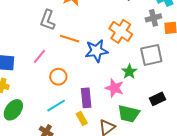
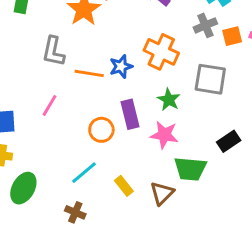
blue star: (96, 51) -> (121, 66), moved, size x0.7
gray square: (151, 55) -> (210, 79), turned 30
green star: (129, 72) -> (169, 100), moved
orange circle: (58, 77) -> (101, 130), moved
purple rectangle: (86, 98) -> (130, 114), moved

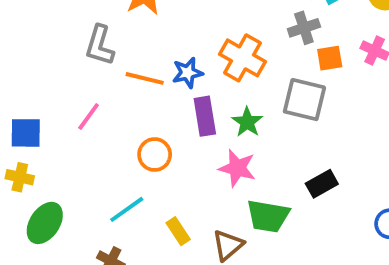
orange square: (232, 36) -> (330, 58), moved
purple rectangle: (130, 114) -> (205, 116), moved

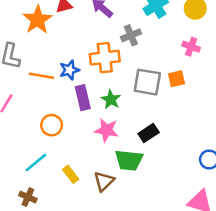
gray cross: (304, 28) -> (131, 35), moved
orange cross: (242, 58) -> (105, 58), turned -32
orange square: (330, 58) -> (177, 79), moved
black rectangle: (322, 184) -> (149, 133), moved

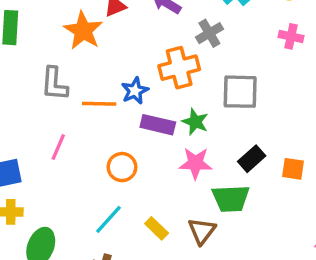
orange square: (177, 79) -> (293, 169), moved, turned 30
purple rectangle: (83, 98) -> (158, 125), turned -55

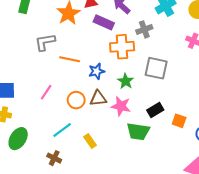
gray L-shape: (54, 84) -> (45, 42), turned 65
blue star: (135, 91) -> (97, 71), moved
purple rectangle: (158, 125) -> (104, 22), moved
pink line: (58, 147) -> (46, 92), moved
brown triangle: (202, 231) -> (98, 98), moved, turned 36

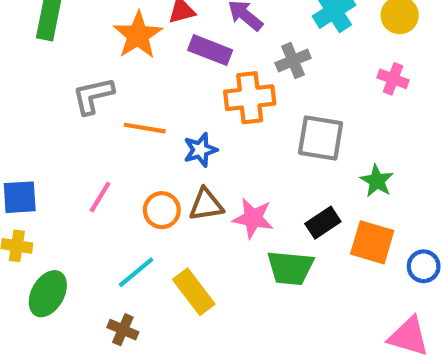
green star: (126, 81) -> (377, 181), moved
orange square: (179, 121) -> (372, 242), size x1.5
yellow rectangle: (90, 141) -> (194, 292), size x1.5

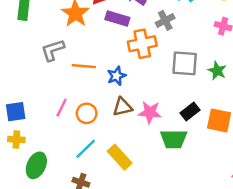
green star: (377, 181) -> (217, 71), moved
orange circle: (162, 210) -> (87, 113), moved

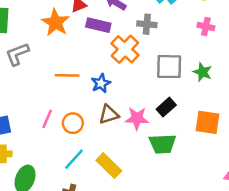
gray cross: (165, 20) -> (147, 24), turned 36
orange cross: (142, 44) -> (125, 49), turned -32
gray L-shape: (53, 50) -> (17, 54), moved
black rectangle: (190, 112) -> (166, 107), moved

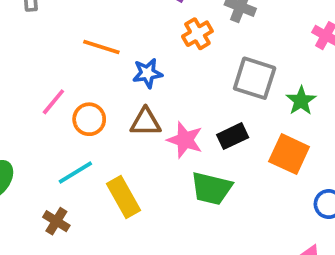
orange cross: (125, 49) -> (197, 34), size x0.7
orange square: (207, 122) -> (289, 154), moved

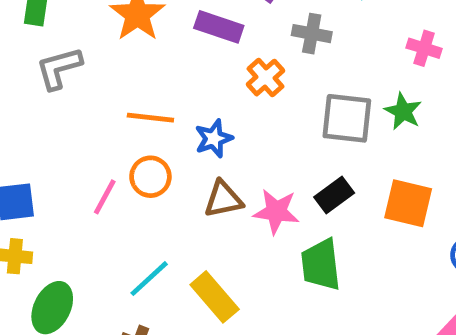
green star: (301, 101) -> (403, 111), moved
orange circle: (89, 119) -> (150, 177), moved
green trapezoid: (211, 188) -> (321, 265), turned 81

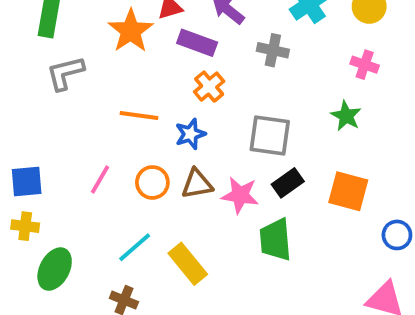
orange cross: (266, 78) -> (209, 87), moved
gray square: (347, 118) -> (270, 136), moved
orange circle: (150, 177) -> (152, 182), moved

